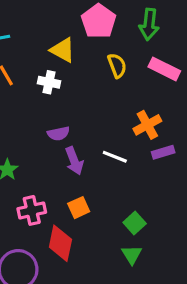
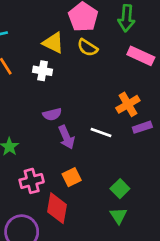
yellow semicircle: (117, 66) -> (87, 48), moved, turned 145

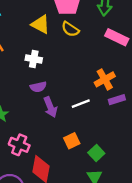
white cross: (43, 71) -> (34, 59), moved
white line: (101, 133) -> (81, 104), turned -42
orange square: (72, 177) -> (72, 141), moved
pink cross: (32, 181) -> (19, 145), turned 36

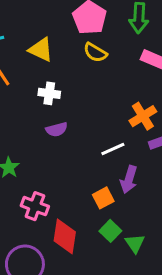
yellow triangle: (40, 24) -> (41, 50), moved
purple arrow: (50, 107) -> (129, 179), moved, turned 42
green square: (96, 153) -> (110, 231), moved

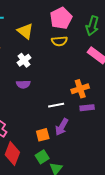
yellow semicircle: (95, 52) -> (59, 41), turned -49
white cross: (49, 93) -> (24, 60), turned 32

